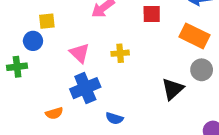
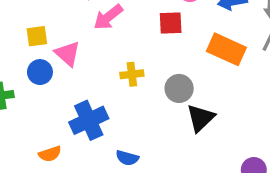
blue circle: (33, 41) -> (40, 72), moved
pink triangle: (80, 53) -> (68, 54), moved
gray circle: (202, 70) -> (179, 88), moved

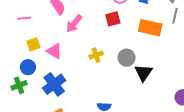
blue circle: (40, 72) -> (28, 67), moved
blue cross: (89, 120) -> (54, 84), moved

